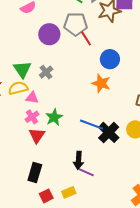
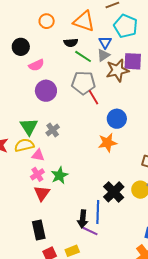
purple circle: (49, 34) -> (46, 91), moved
orange star: (101, 83) -> (107, 143), turned -30
blue line: (92, 125) -> (98, 212), moved, turned 70
black rectangle: (35, 172) -> (39, 230), turned -30

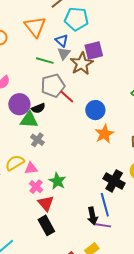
orange triangle: (84, 21) -> (35, 27), turned 50
black semicircle: (71, 43) -> (38, 108), moved
green triangle: (29, 127) -> (29, 120), moved, turned -36
orange star: (107, 143) -> (104, 134), moved
black rectangle: (39, 230) -> (46, 225), moved

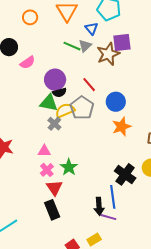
gray triangle: (64, 53) -> (85, 46), moved
gray pentagon: (53, 86) -> (82, 108), moved, turned -30
purple circle: (19, 104) -> (55, 80), moved
yellow semicircle: (15, 163) -> (65, 110), moved

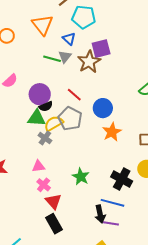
green star: (69, 167) -> (81, 177), moved
blue line: (113, 197) -> (112, 203), turned -60

